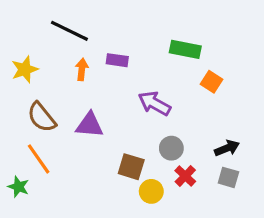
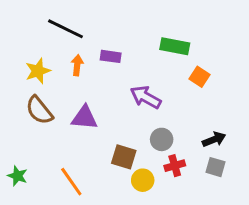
yellow star: (25, 69) -> (38, 71), moved
orange line: (39, 159) -> (71, 182), moved
red cross: (185, 176) -> (175, 166), turned 30

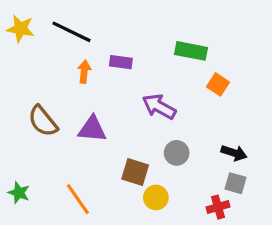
yellow star: (38, 71) -> (21, 29), moved, turned 30
black arrow: (214, 139) -> (234, 153), turned 40
red cross: (175, 166) -> (218, 207), moved

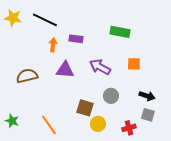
orange square: (218, 84) -> (134, 64), moved, turned -32
brown semicircle: (43, 121) -> (27, 76), turned 115
purple triangle: (92, 129) -> (65, 70), moved
red cross: (218, 207) -> (129, 128), moved

